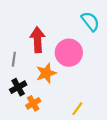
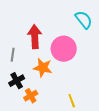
orange star: (46, 73) -> (43, 68), turned 30
yellow line: (77, 109) -> (72, 101), turned -56

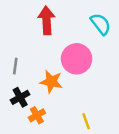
red arrow: (35, 37) -> (47, 20), moved

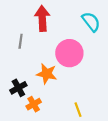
gray line: (15, 66) -> (21, 41), moved

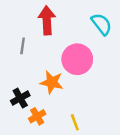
yellow line: (78, 110) -> (75, 122), moved

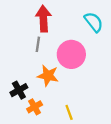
gray line: (23, 46) -> (38, 44), moved

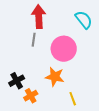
orange star: (48, 76) -> (55, 77), moved
yellow line: (69, 112) -> (73, 99), moved

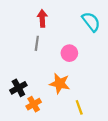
red arrow: (39, 17) -> (42, 18), size x0.7
pink circle: (64, 49) -> (69, 53), size x0.6

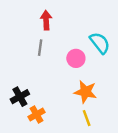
cyan semicircle: (91, 22) -> (100, 43), moved
orange star: (60, 83) -> (85, 92), moved

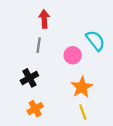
orange star: (85, 92) -> (82, 87), turned 30
black cross: (20, 97) -> (29, 78), moved

